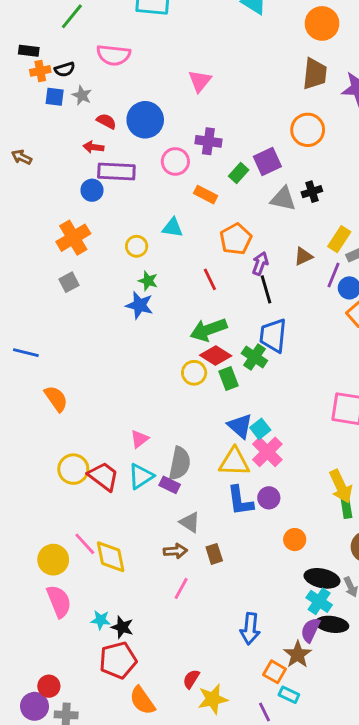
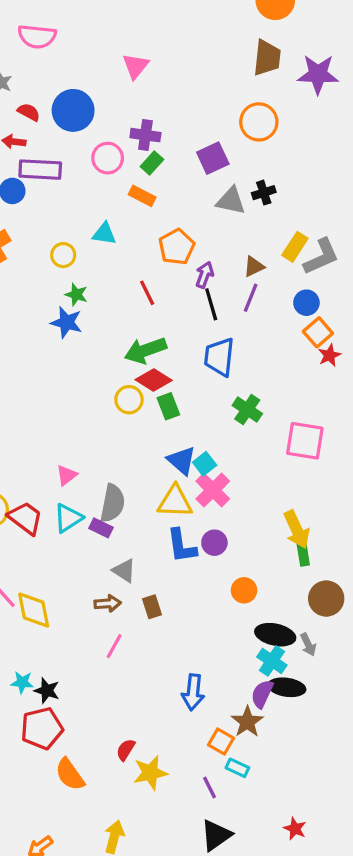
green rectangle: (239, 173) -> (152, 163), moved
purple line: (333, 275) -> (251, 298), moved
green cross: (254, 357) -> (247, 410), moved

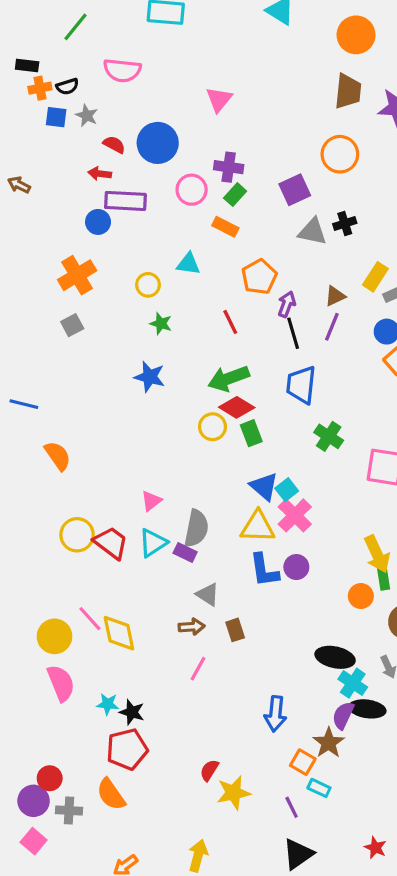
blue star: (67, 322) -> (150, 377), moved
orange circle: (244, 590) -> (361, 596), moved
black ellipse: (275, 635) -> (335, 657), moved
orange semicircle: (70, 774) -> (111, 794), moved

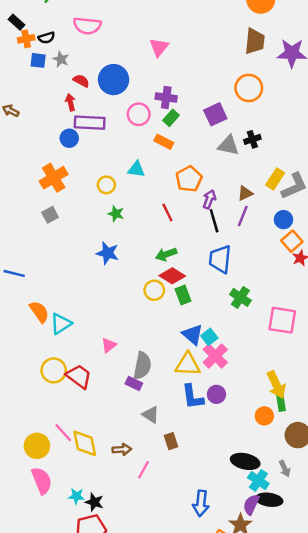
black rectangle: (27, 66) -> (17, 22), turned 35
red arrow: (100, 174) -> (70, 102), turned 70
green arrow: (229, 378) -> (166, 254), size x0.7
cyan triangle: (153, 543) -> (61, 324), moved
brown arrow: (192, 627) -> (122, 449), moved

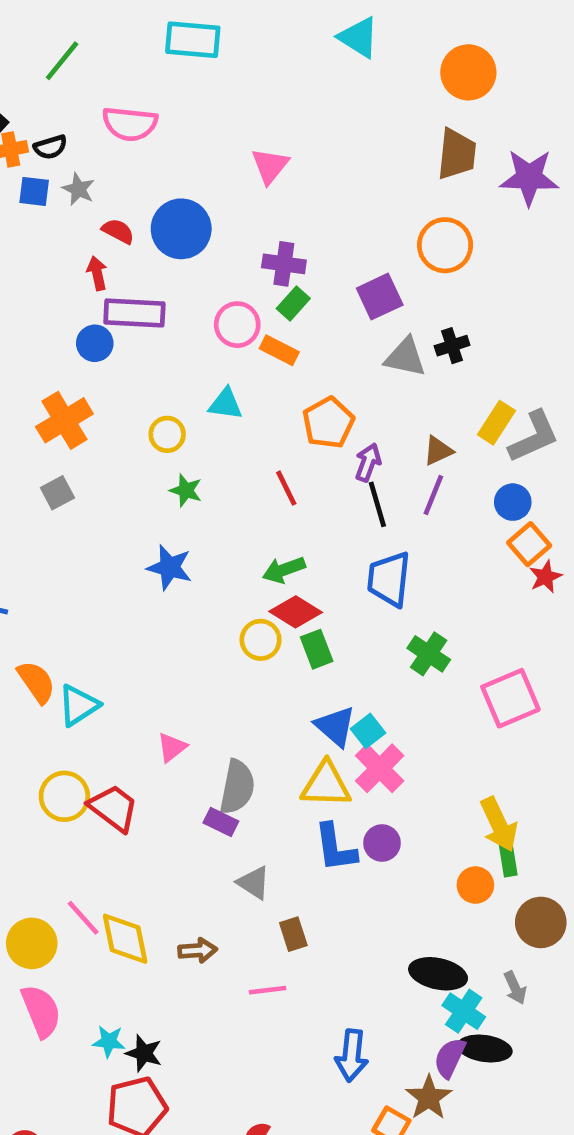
pink circle: (139, 114) -> (237, 325), moved
pink square: (282, 320) -> (510, 698), turned -32
pink line: (143, 470) -> (268, 990), moved, turned 54

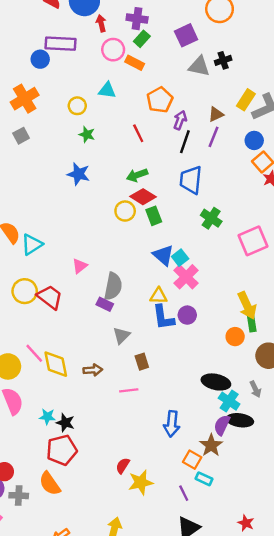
red arrow: (97, 273) -> (101, 23), moved
black line: (377, 504) -> (185, 142), turned 35
yellow triangle: (326, 785) -> (159, 296), moved, size x0.7
gray triangle: (254, 883) -> (121, 335), turned 42

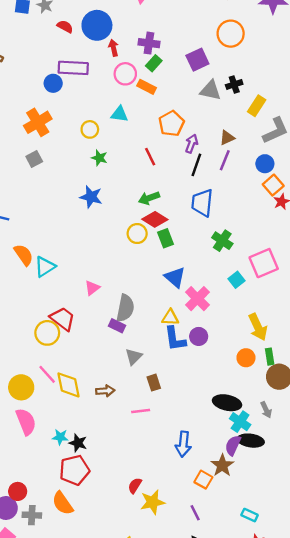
yellow rectangle: (246, 100) -> (257, 106), moved
cyan square: (180, 258) -> (237, 280), moved
yellow circle: (25, 291) -> (47, 333), moved
green rectangle: (252, 323) -> (270, 357), moved
cyan rectangle: (204, 479) -> (250, 515), moved

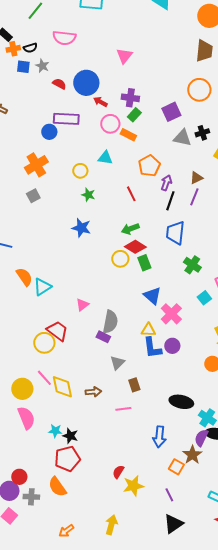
red arrow: (113, 48) -> (100, 102), turned -48
black ellipse: (227, 403) -> (181, 402), moved

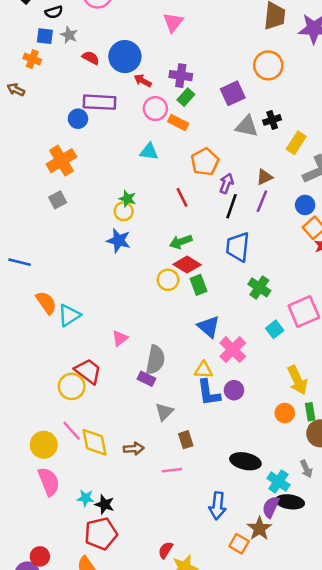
orange cross: (13, 49) -> (32, 59), moved, turned 32
yellow circle: (80, 171) -> (124, 211), moved

